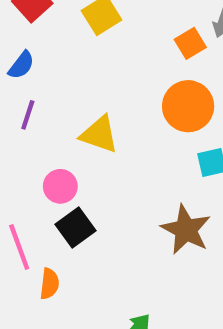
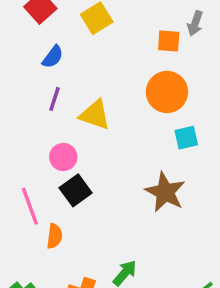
orange square: (190, 43) -> (169, 41), turned 35
blue semicircle: (21, 65) -> (53, 57), moved
purple line: (28, 115) -> (54, 99), moved

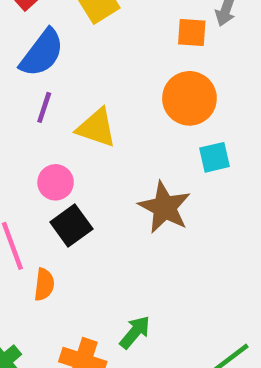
blue semicircle: (53, 57) -> (42, 53), size x1.6
brown star: (165, 192) -> (165, 207), moved

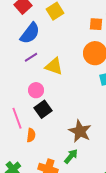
purple line: (44, 107) -> (31, 57), turned 40
brown star: (165, 207) -> (80, 131), moved

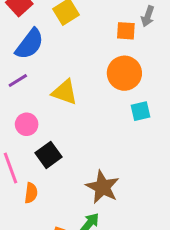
purple line: (31, 57) -> (18, 80), moved
pink circle: (36, 90) -> (27, 124), moved

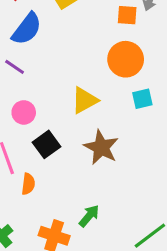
purple line: (18, 80) -> (15, 67), turned 66
yellow triangle: (65, 92) -> (85, 100), moved, turned -48
brown star: (103, 187) -> (101, 147), moved

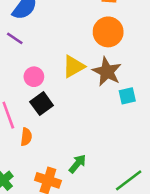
cyan square: (142, 99) -> (127, 96), moved
pink circle: (24, 112) -> (34, 77), moved
brown star: (101, 147) -> (107, 72), moved

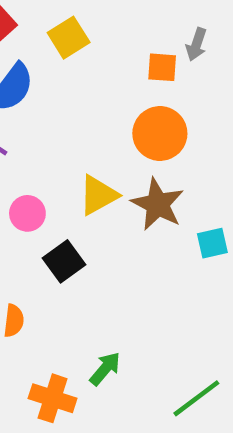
cyan square: (127, 96) -> (212, 243), moved
black square: (42, 104) -> (64, 261), moved

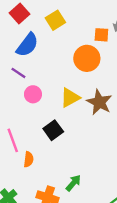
orange circle: (160, 133) -> (87, 58), moved
pink circle: (27, 213) -> (33, 94), moved

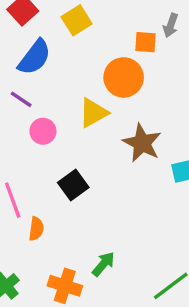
yellow triangle: (70, 98) -> (93, 113), moved

